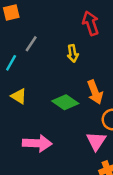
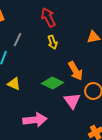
red arrow: (91, 23) -> (48, 17), moved
pink triangle: (96, 141) -> (72, 101), moved

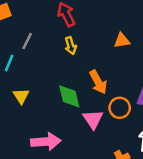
green diamond: (53, 83) -> (69, 96), turned 50
yellow triangle: (14, 84) -> (21, 96), turned 32

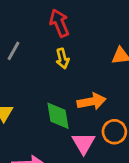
orange arrow: (98, 82) -> (92, 101), turned -75

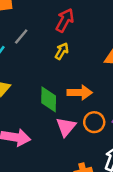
red arrow: (59, 23) -> (65, 20), turned 40
yellow arrow: (62, 59) -> (62, 51), turned -147

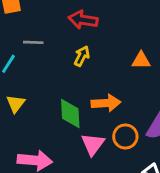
red arrow: (65, 20) -> (83, 20), turned -105
gray line: (21, 37) -> (33, 42), turned 56

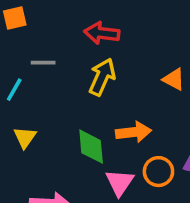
yellow arrow: (82, 56) -> (102, 77), size x1.5
orange triangle: (141, 60) -> (174, 79), turned 30

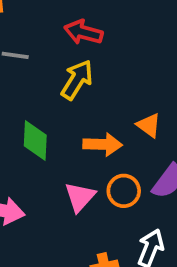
orange triangle: (174, 79) -> (149, 125), moved
green diamond: (91, 147) -> (35, 140), moved

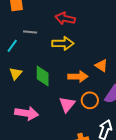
yellow arrow: (77, 80) -> (63, 43), turned 60

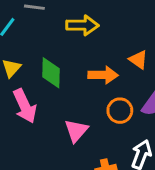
pink triangle: (67, 104) -> (76, 131), moved
pink arrow: (27, 113) -> (25, 106), moved, turned 55

